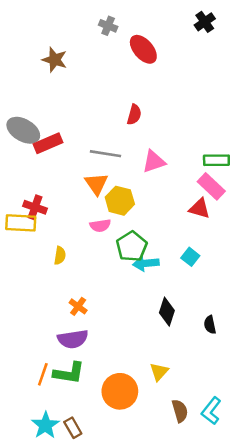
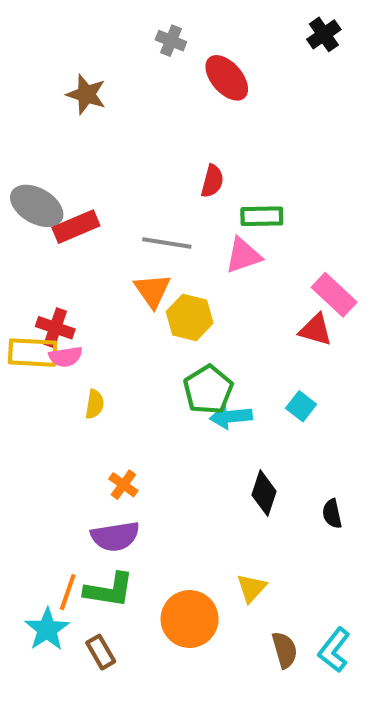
green rectangle: (216, 160) -> (262, 216), moved
pink semicircle: (100, 226) -> (66, 357), moved
cyan star: (45, 425) -> (47, 629), moved
brown rectangle: (73, 428) -> (101, 652), moved

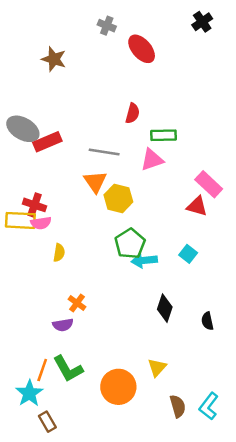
purple semicircle: (115, 536) -> (63, 325), moved, size x0.7
green L-shape: (109, 590) -> (68, 369), turned 52
brown rectangle: (101, 652) -> (47, 422), moved

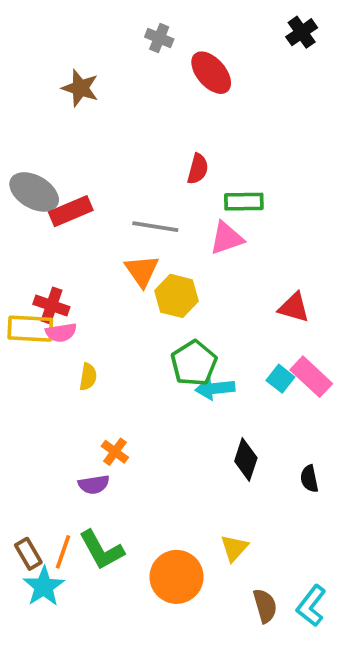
pink rectangle: (209, 184) -> (311, 377), moved
brown rectangle: (47, 422) -> (28, 554), moved

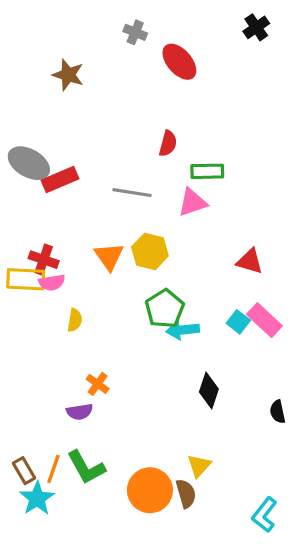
orange triangle: (142, 271) -> (109, 256), moved
black semicircle: (309, 479) -> (278, 412), moved
brown semicircle: (265, 606) -> (186, 494), moved

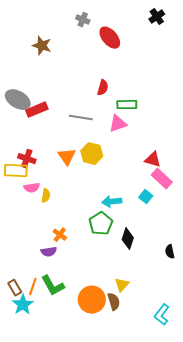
pink semicircle: (52, 283) -> (32, 188), moved
green pentagon: (165, 309) -> (101, 224), moved
pink rectangle: (264, 320) -> (162, 179), moved

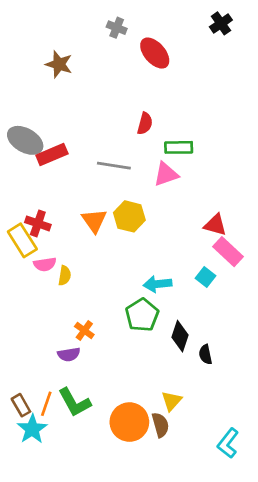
yellow rectangle: (16, 171) -> (22, 240), turned 55
black semicircle: (170, 252) -> (205, 354), moved

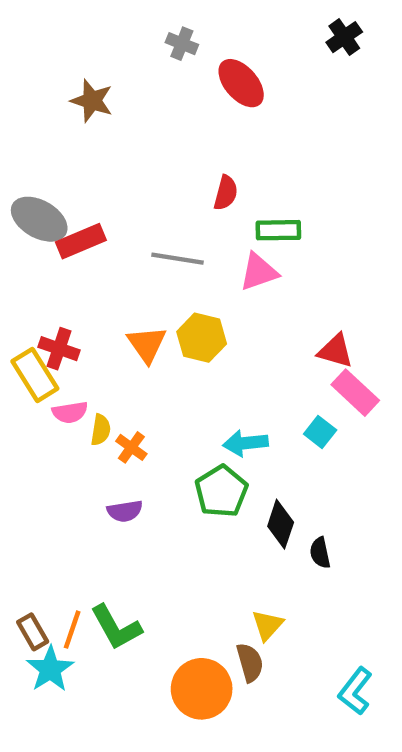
orange cross: (84, 330) -> (131, 447), moved
purple semicircle: (69, 354) -> (125, 511), moved
orange circle: (129, 422) -> (202, 689), moved

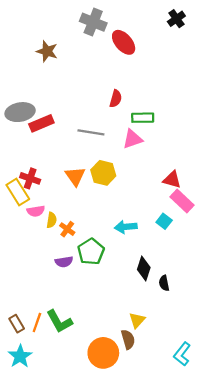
gray cross: (182, 44) -> (93, 22), size x1.6
gray ellipse: (39, 219) -> (20, 112), turned -40
green pentagon: (221, 491) -> (91, 252), moved
cyan star: (50, 669) -> (20, 356), moved

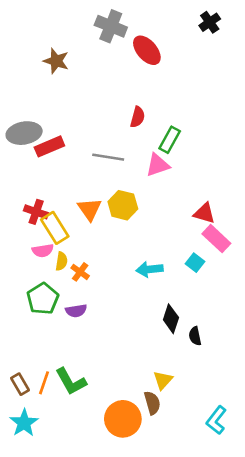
green rectangle: (143, 118) -> (170, 140), turned -60
yellow rectangle: (18, 192) -> (55, 228), moved
green pentagon: (91, 252) -> (43, 299), moved

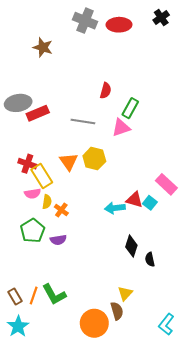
red ellipse: (147, 50) -> (119, 25), moved, turned -50
red triangle: (204, 213) -> (134, 200), moved

